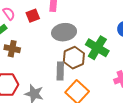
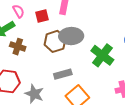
brown hexagon: (74, 58) -> (55, 41), moved
gray rectangle: (60, 71) -> (63, 74), turned 66

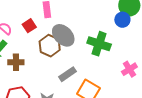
gray ellipse: (71, 36) -> (63, 35), turned 65

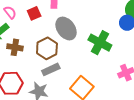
brown hexagon: (50, 46) -> (47, 48), moved
gray rectangle: (67, 74) -> (51, 69), moved

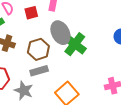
green cross: (100, 43) -> (75, 44), moved

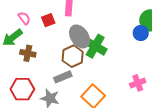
brown hexagon: (38, 49) -> (73, 56), moved

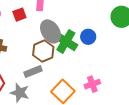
blue circle: (141, 33) -> (88, 37), moved
pink cross: (138, 83) -> (92, 84), moved

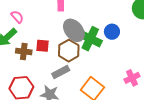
red square: (19, 15) -> (43, 46), moved, turned 32
pink cross: (92, 84) -> (132, 78), moved

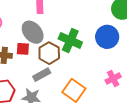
gray ellipse: (74, 30) -> (33, 32), moved
blue circle: (112, 32) -> (107, 37), moved, size x1.5

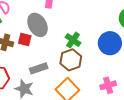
green cross: (70, 40) -> (73, 40), size x0.7
brown hexagon: (49, 53) -> (71, 60), moved

